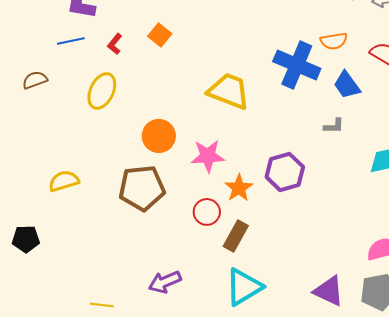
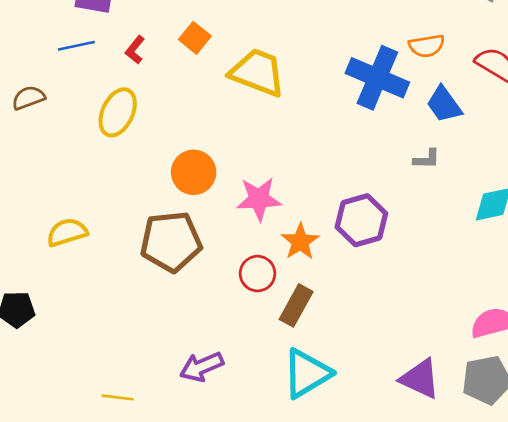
yellow trapezoid: (229, 91) -> (258, 72), moved

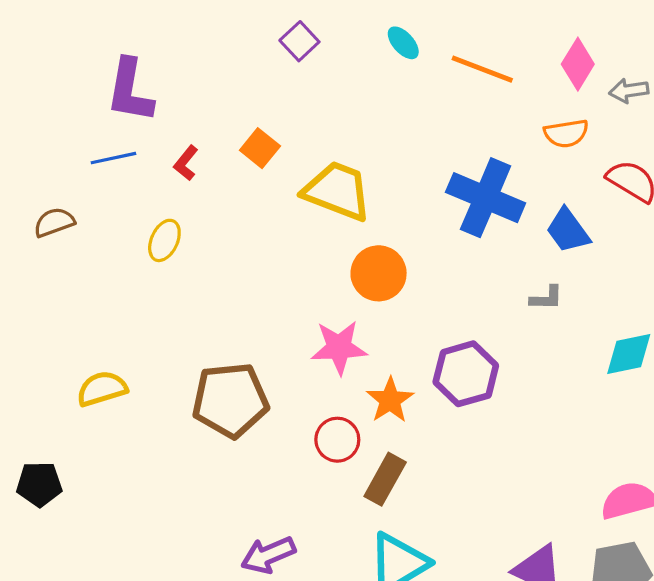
orange semicircle: (427, 46) -> (566, 133), moved
yellow ellipse: (118, 112) -> (164, 240), size x0.7
orange circle: (194, 172) -> (379, 273), moved

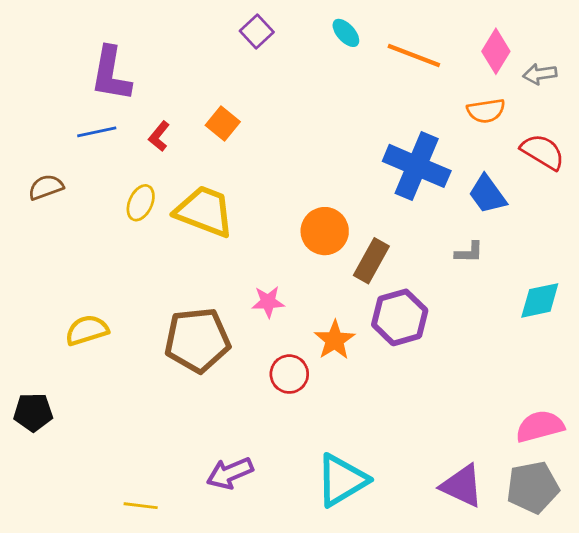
yellow trapezoid: (337, 191) -> (204, 211), moved
pink star: (339, 347) -> (268, 302), moved, size x0.7
brown rectangle: (385, 479) -> (371, 261), moved

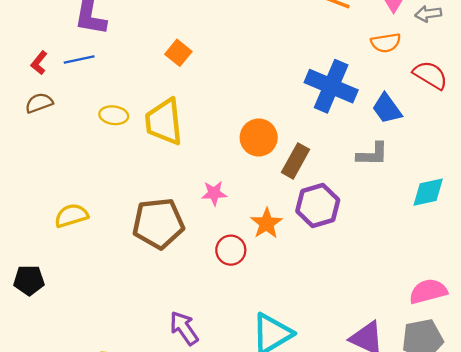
red L-shape: (159, 136) -> (39, 63), moved
yellow ellipse: (141, 203) -> (114, 115), turned 72
yellow trapezoid: (204, 211) -> (164, 122), turned -117
gray L-shape: (469, 252) -> (372, 154), size x1.4
purple arrow: (230, 473) -> (184, 328), turned 78

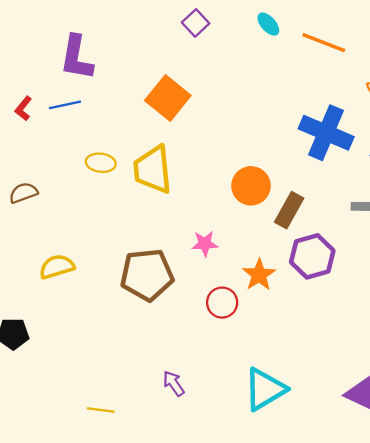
orange square: (178, 53) -> (168, 98), size x1.6
brown semicircle: (39, 103) -> (23, 193), moved
purple arrow: (184, 328) -> (174, 383), size x0.7

